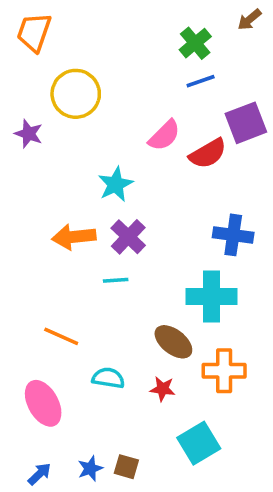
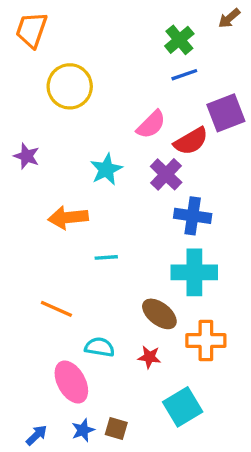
purple star: (29, 134) -> (27, 156), moved
blue cross: (233, 235) -> (193, 216), moved
purple cross: (128, 237) -> (166, 174), moved
pink ellipse: (43, 403) -> (71, 382), moved

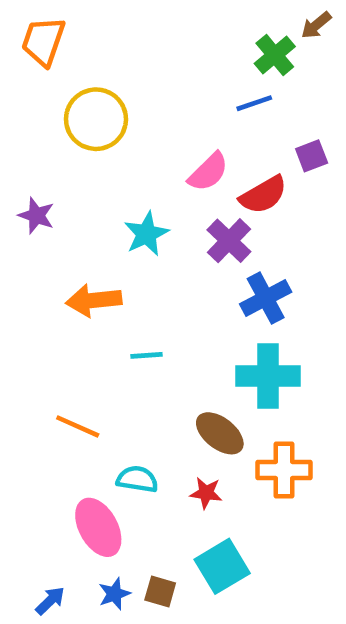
green cross: (179, 40) -> (275, 55), moved
purple square: (226, 113) -> (312, 156), size x0.6
blue cross: (193, 216) -> (266, 298), turned -36
cyan square: (183, 407) -> (222, 566), moved

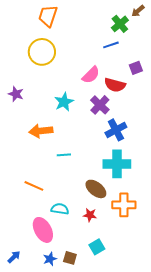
orange trapezoid: (43, 41) -> (48, 16), moved
red semicircle: (263, 195) -> (115, 85), turned 45
cyan square: (222, 566) -> (97, 247), size x0.7
blue arrow: (50, 601) -> (14, 257), moved

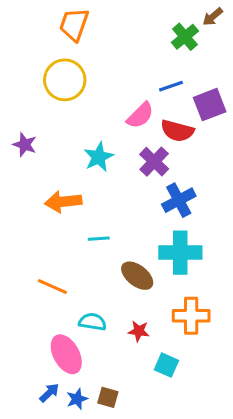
blue line: (111, 45) -> (171, 86), moved
purple square: (136, 68) -> (210, 105), size x1.5
brown ellipse: (96, 189) -> (137, 276), moved
cyan square: (97, 247) -> (166, 365), moved, turned -35
blue arrow: (14, 257) -> (49, 393), moved

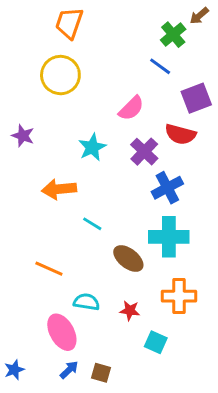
blue line: (171, 86) -> (160, 66), moved, turned 55
red semicircle: (177, 131) -> (180, 134), moved
cyan line: (99, 239) -> (92, 224), turned 36
blue arrow: (49, 393) -> (69, 370), moved
blue star: (77, 399) -> (14, 370), moved

